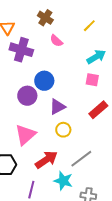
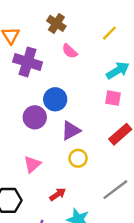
pink triangle: (25, 135) -> (32, 164), size x0.7
gray line: (81, 159) -> (115, 190), moved
red arrow: (46, 160) -> (58, 194), size x0.6

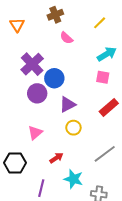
brown cross: (56, 23) -> (55, 15), turned 35
purple cross: (28, 62) -> (32, 64), moved, turned 30

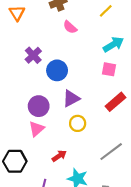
purple cross: (32, 64) -> (33, 55), size x0.7
purple circle: (37, 93) -> (39, 106), moved

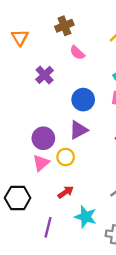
purple cross: (33, 55) -> (45, 75), moved
blue circle: (57, 70) -> (83, 100), moved
yellow circle: (78, 123) -> (66, 157), moved

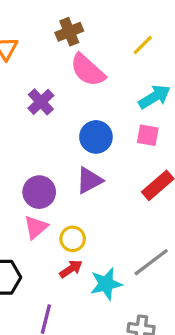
pink semicircle: (77, 53) -> (88, 70), size x1.6
yellow circle: (66, 157) -> (73, 239), moved
cyan star: (86, 217) -> (106, 284), moved, turned -30

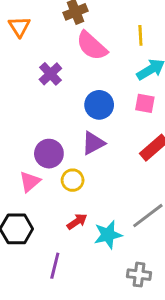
yellow line: (143, 45) -> (140, 35), moved, turned -48
pink triangle: (36, 227) -> (30, 182), moved
yellow circle: (73, 239) -> (73, 180), moved

